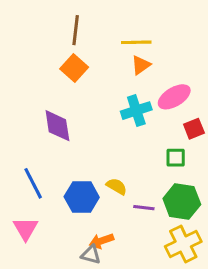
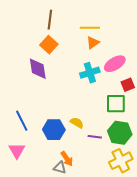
purple diamond: (57, 126) -> (38, 69), moved
green square: (176, 158) -> (116, 104), size x1.5
orange arrow: (101, 241) -> (67, 159), turned -105

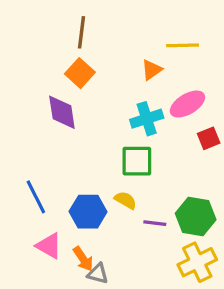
yellow line: (90, 28) -> (183, 45), moved
green square: (116, 104) -> (137, 161), moved
pink triangle: (17, 151) -> (49, 246), moved, turned -30
orange arrow: (67, 159) -> (83, 259), moved

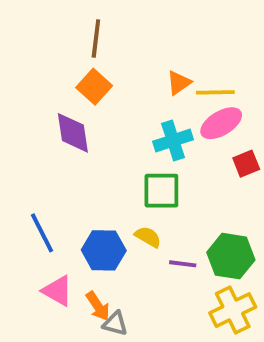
yellow line: (183, 45) -> (215, 92), moved

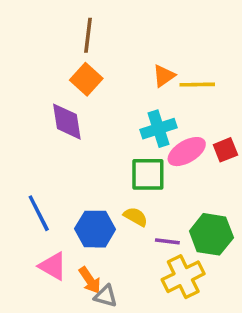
pink ellipse: (221, 123) -> (187, 152), moved
yellow cross: (233, 310) -> (183, 277), moved

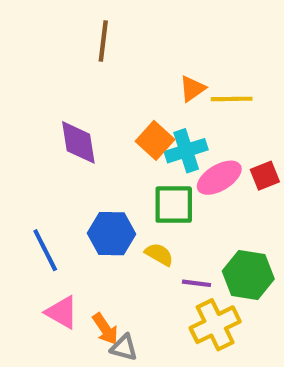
orange square: (86, 79) -> (155, 140), moved
blue hexagon: (95, 229) -> (112, 234), moved

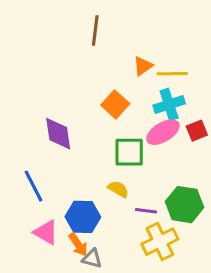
brown line: (103, 41) -> (95, 30), moved
purple diamond: (78, 142) -> (58, 134), moved
cyan cross: (186, 151) -> (169, 104), moved
blue hexagon: (112, 234) -> (83, 217), moved

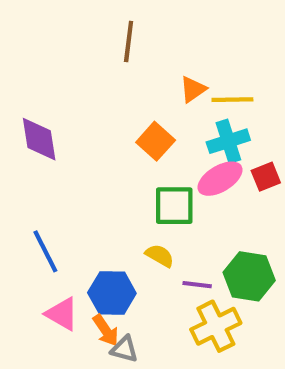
purple diamond: (58, 134) -> (39, 139), moved

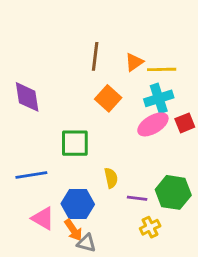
brown line: (129, 41) -> (95, 56), moved
green square: (174, 206) -> (75, 143), moved
blue line: (45, 251) -> (31, 175), turned -72
yellow semicircle: (160, 256) -> (111, 178), turned 48
yellow cross: (216, 326) -> (150, 227), size x0.6

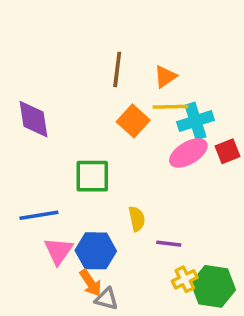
yellow line: (162, 69) -> (171, 107), moved
green hexagon: (173, 192) -> (213, 286), moved
pink triangle: (43, 218) -> (58, 251), moved, turned 35

